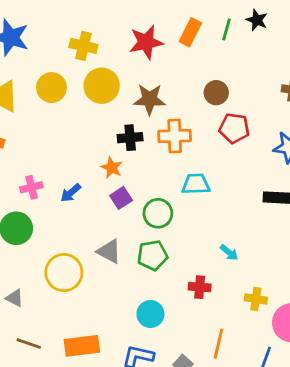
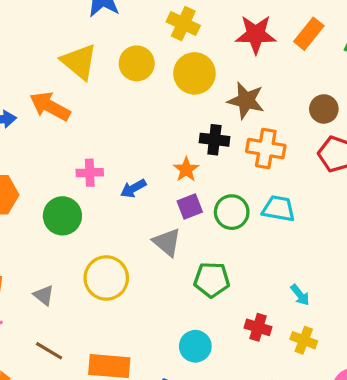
green circle: (158, 213) -> (232, 212), moved
gray triangle: (109, 251) -> (167, 242), moved
yellow cross: (256, 299) -> (304, 340), moved

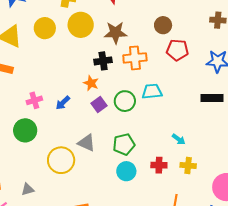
gray triangle: (167, 242) -> (87, 143), moved
gray triangle: (44, 295) -> (28, 189), moved, turned -40
cyan circle: (195, 346) -> (126, 171), moved

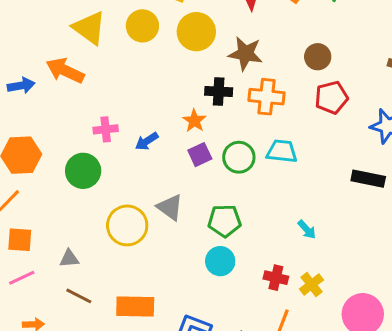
red pentagon: (177, 50) -> (331, 98), turned -30
red cross: (159, 165) -> (276, 278), moved
yellow cross: (188, 165) -> (311, 284), moved, turned 35

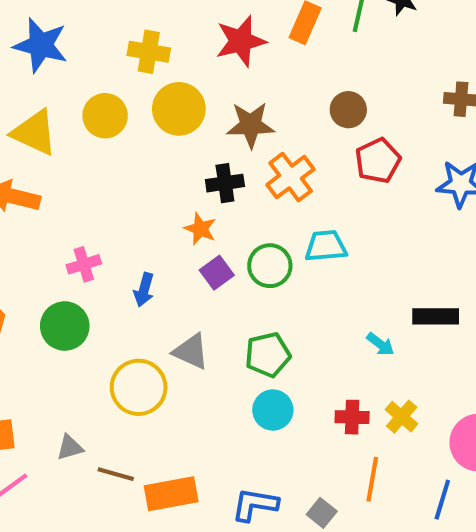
orange cross: (267, 97) -> (291, 177), turned -32
blue arrow: (147, 141) -> (144, 290), moved, turned -30
black rectangle: (368, 179) -> (436, 316), moved
brown line: (79, 296) -> (116, 474), moved

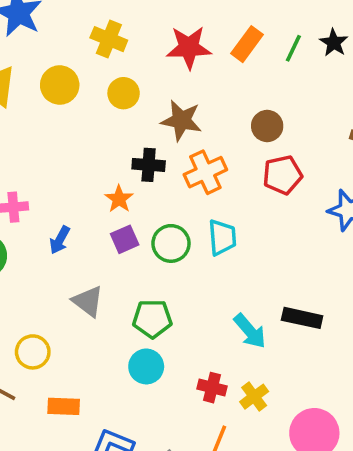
yellow circle: (179, 109) -> (124, 93), size x0.7
cyan trapezoid: (326, 246) -> (222, 237), turned 78
cyan arrow: (380, 344) -> (250, 331), size x1.5
yellow circle: (139, 387) -> (33, 352), moved, size x0.7
orange rectangle: (171, 494) -> (64, 406), moved, size x0.7

